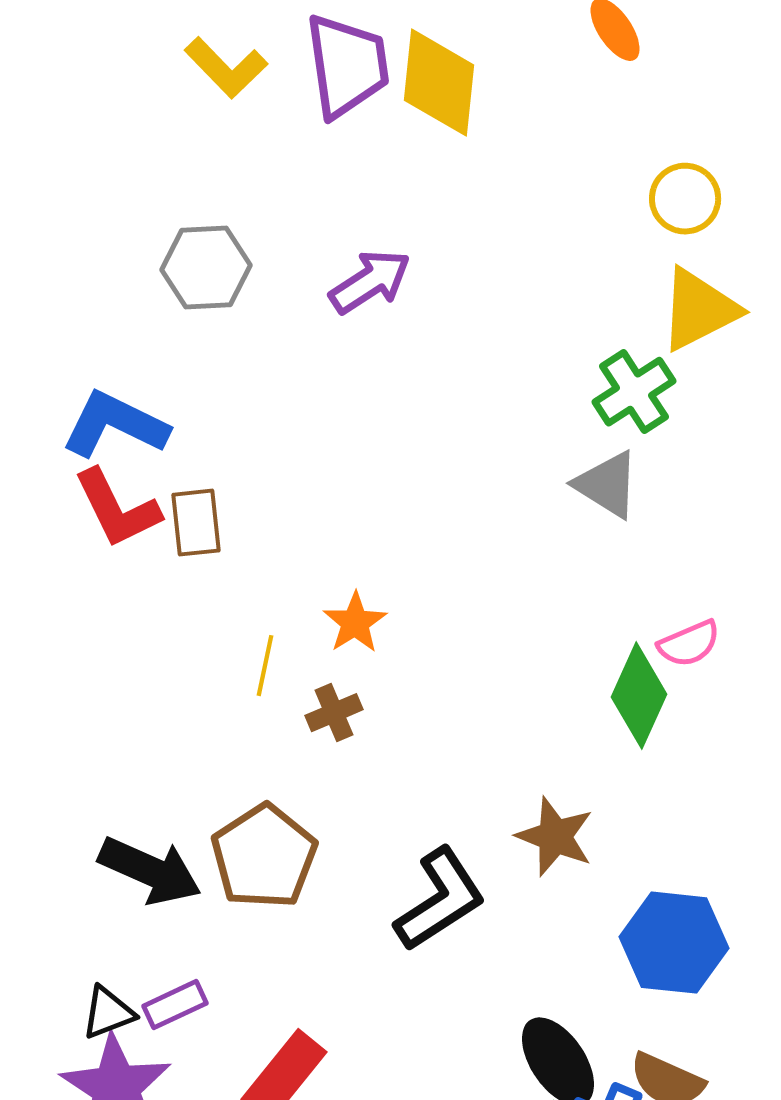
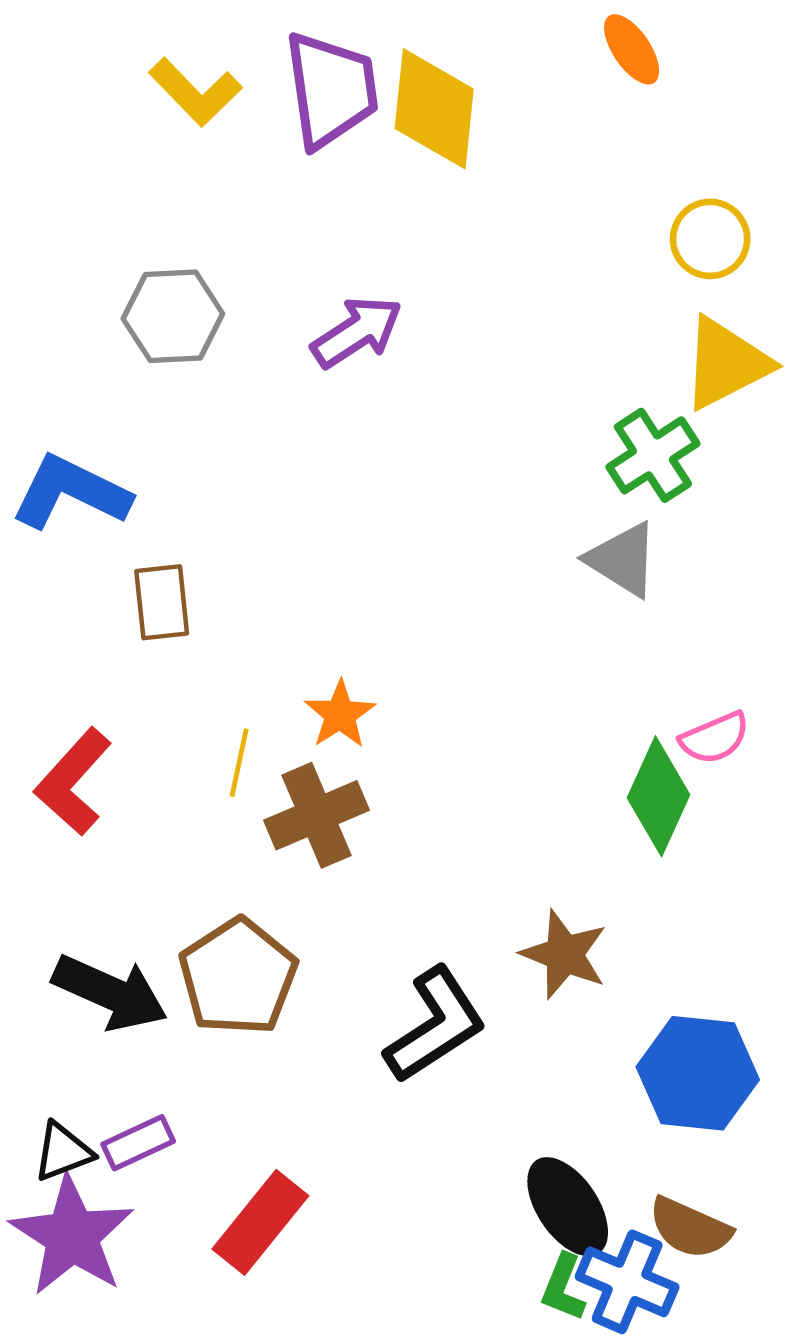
red L-shape: (117, 509) -> (73, 782), moved, turned 68
brown cross: (334, 713) -> (316, 815), size x1.6

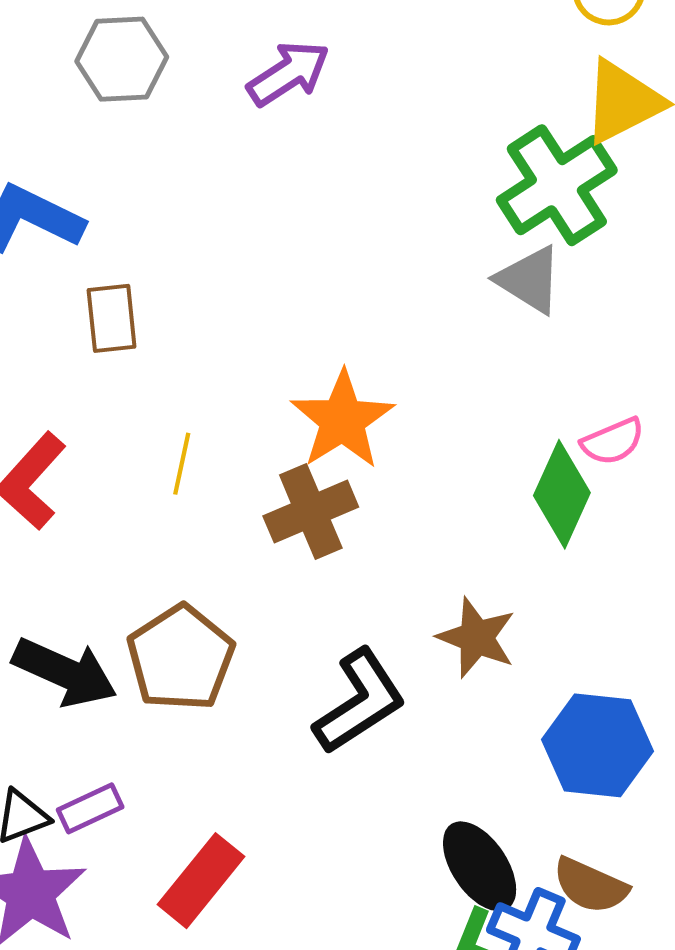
green cross: (653, 455) -> (557, 185), size x1.4
orange star: (340, 714) -> (342, 420), moved, size x1.6
brown cross: (316, 815) -> (311, 512), moved

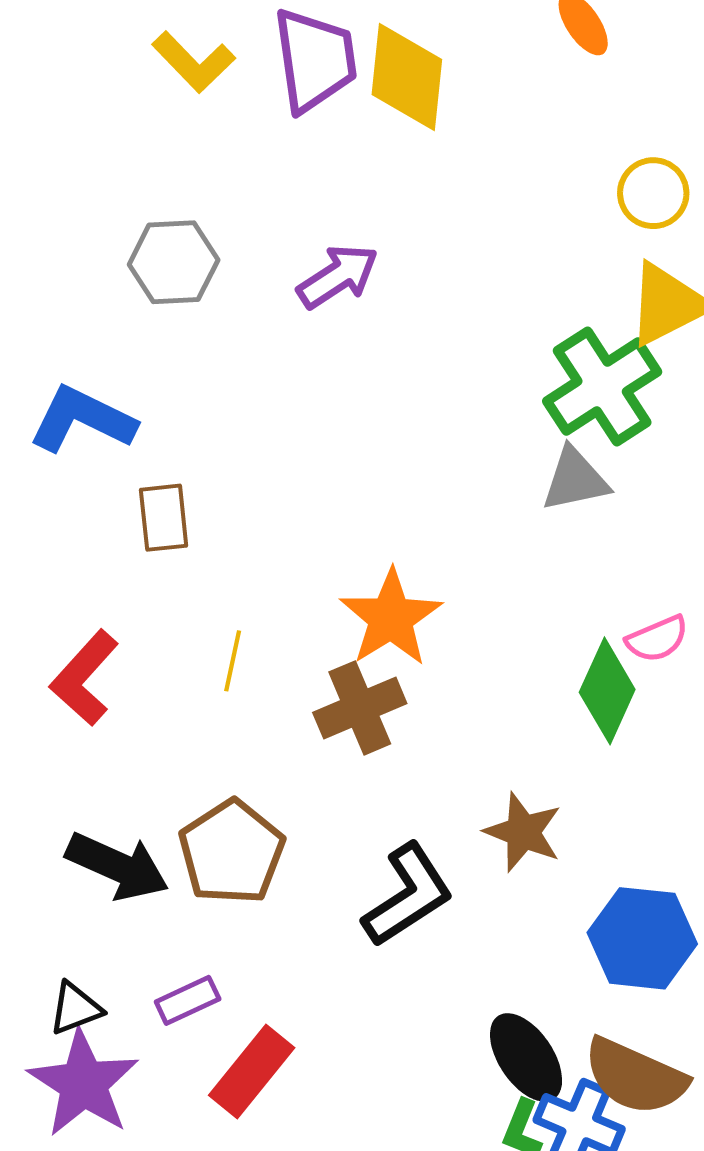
gray triangle: (529, 280) -> (575, 480), turned -44
purple rectangle: (90, 808) -> (188, 1000), moved
brown semicircle: (590, 886) -> (635, 1076), size x1.4

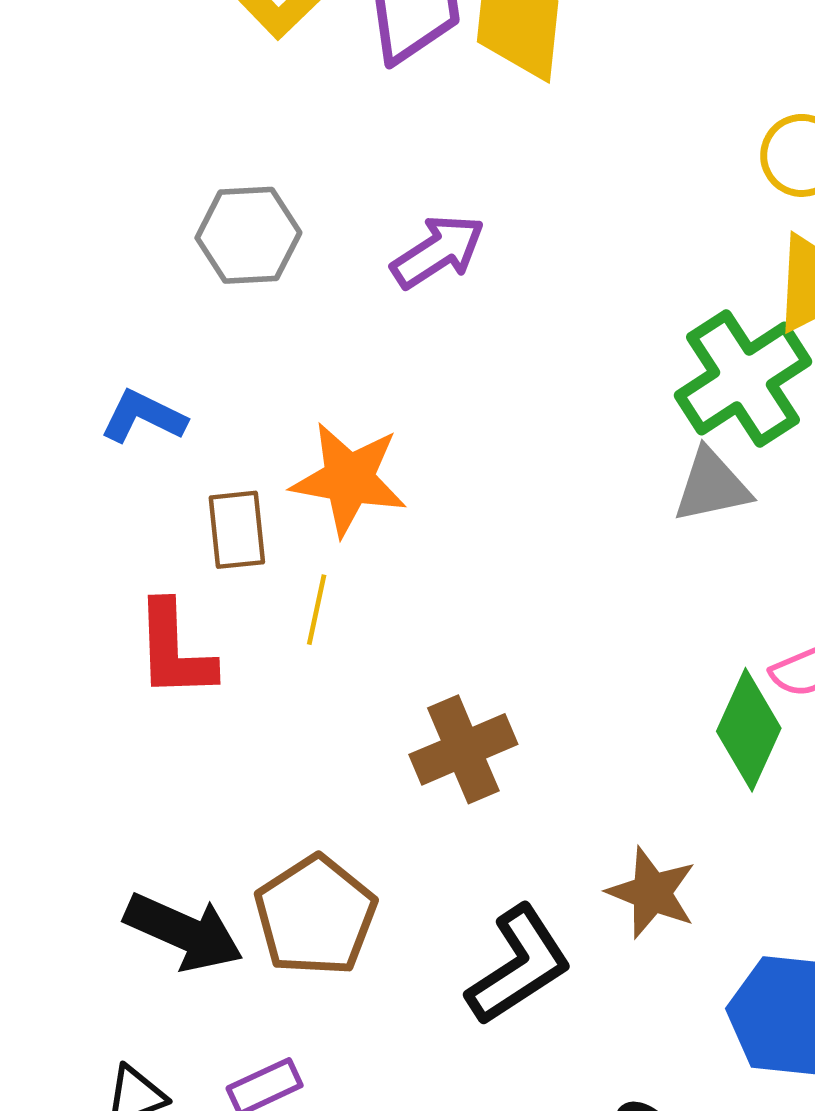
blue L-shape: (82, 420) -> (143, 417), size x0.7
orange star: (391, 618) -> (349, 479), moved, turned -30
yellow line: (233, 661) -> (317, 610), moved
red L-shape: (84, 678) -> (174, 650), moved, turned -44

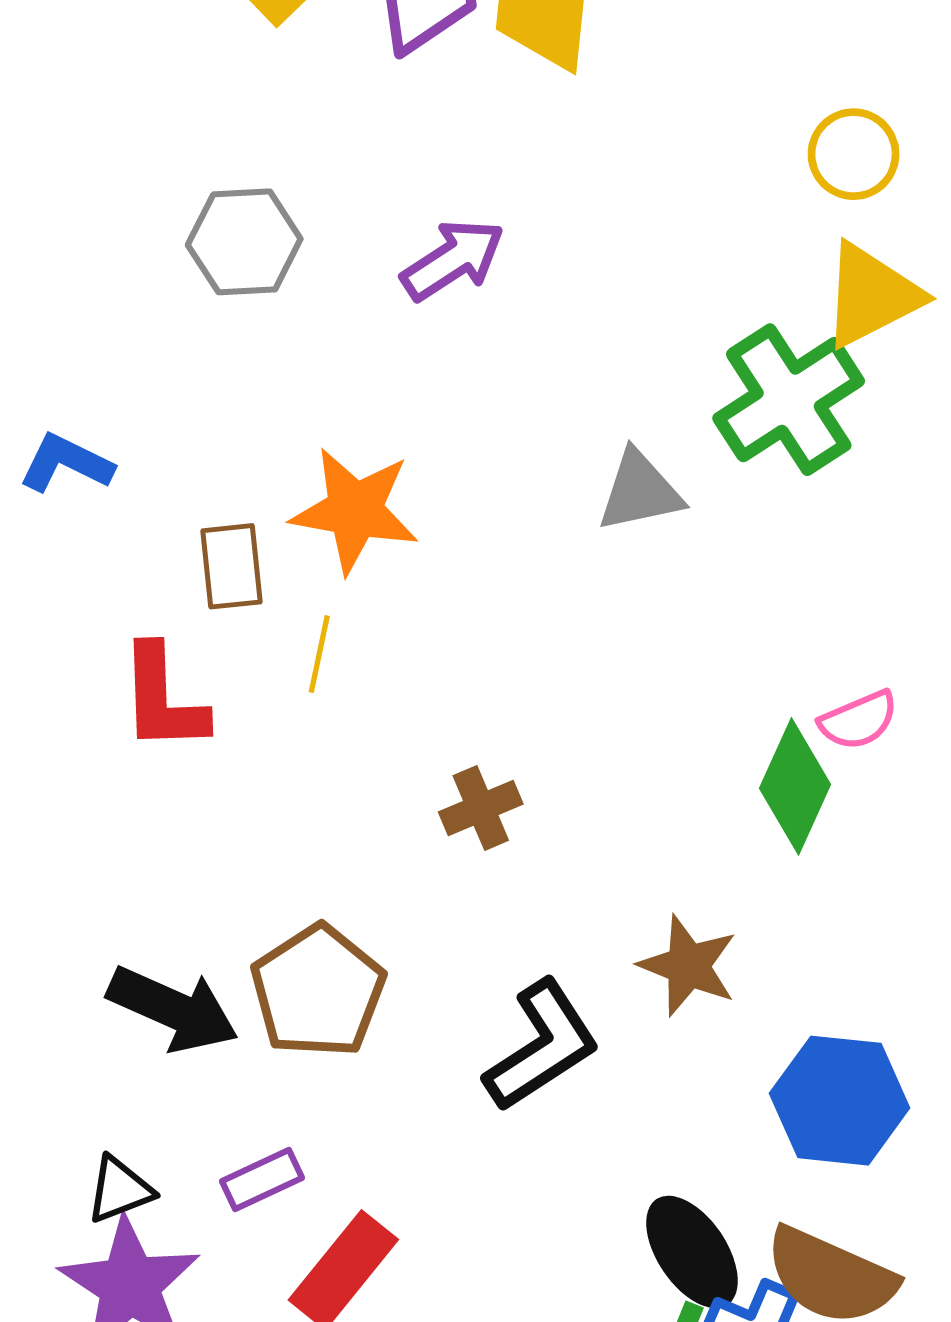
blue L-shape: (143, 417) -> (66, 463), moved
gray triangle: (712, 486) -> (640, 491), moved
brown cross: (463, 749) -> (481, 808), size x0.7

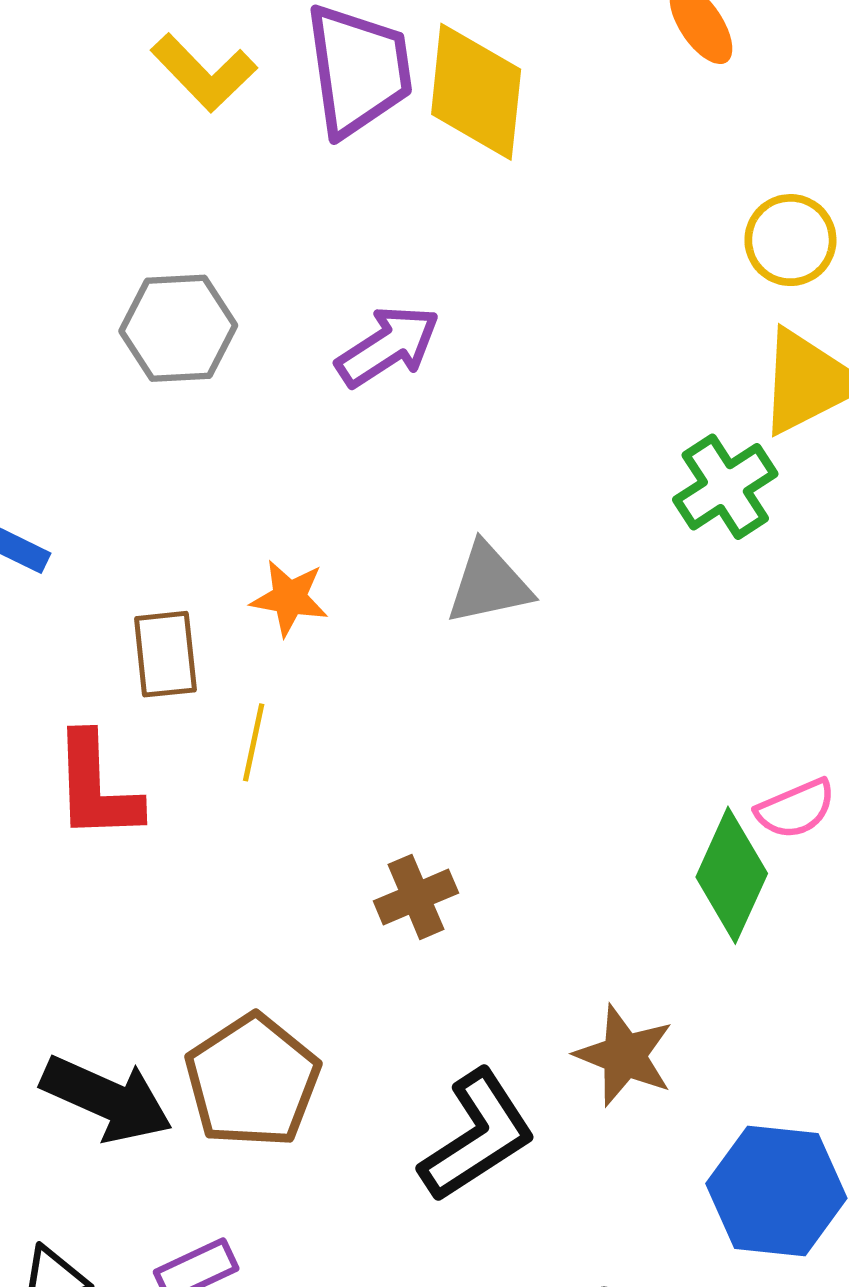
green cross: (789, 400) -> (725, 487), size x0.7
gray triangle: (640, 491) -> (489, 584), moved
orange star: (355, 510) -> (289, 598), size x0.6

